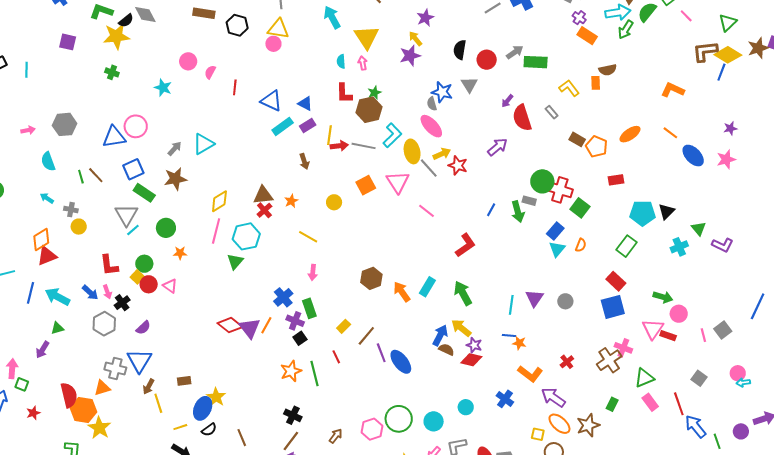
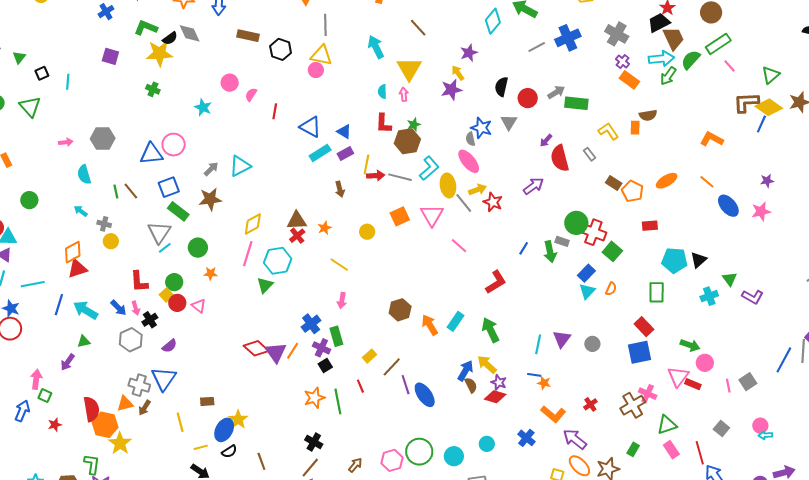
green rectangle: (626, 246) -> (657, 292), turned -40
brown semicircle: (446, 349) -> (471, 385), turned 35
brown arrow: (149, 387) -> (145, 408), moved

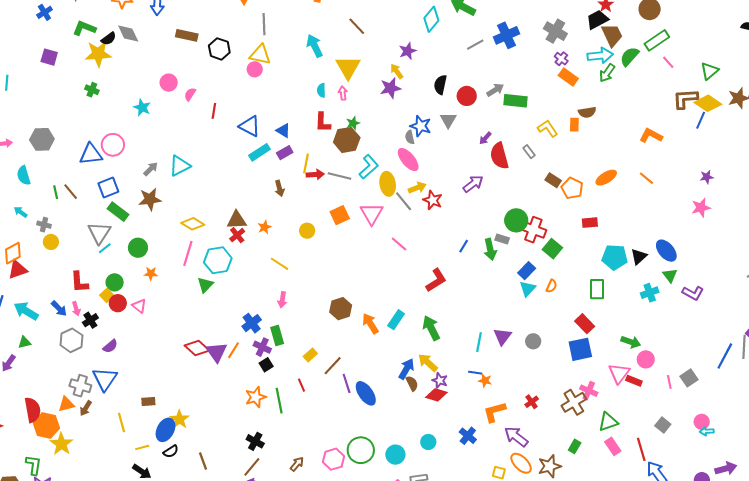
blue ellipse: (728, 206) -> (666, 251), moved
yellow diamond: (253, 224) -> (193, 224), turned 60
orange L-shape: (553, 414) -> (494, 412), turned 125

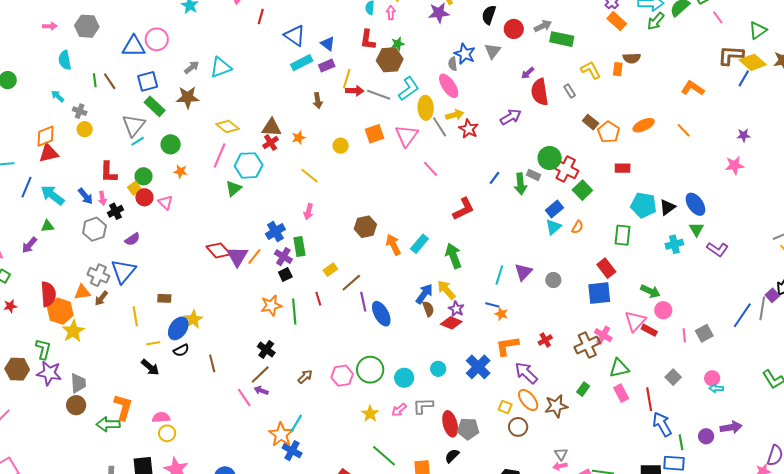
blue cross: (468, 436) -> (478, 367), size x1.4

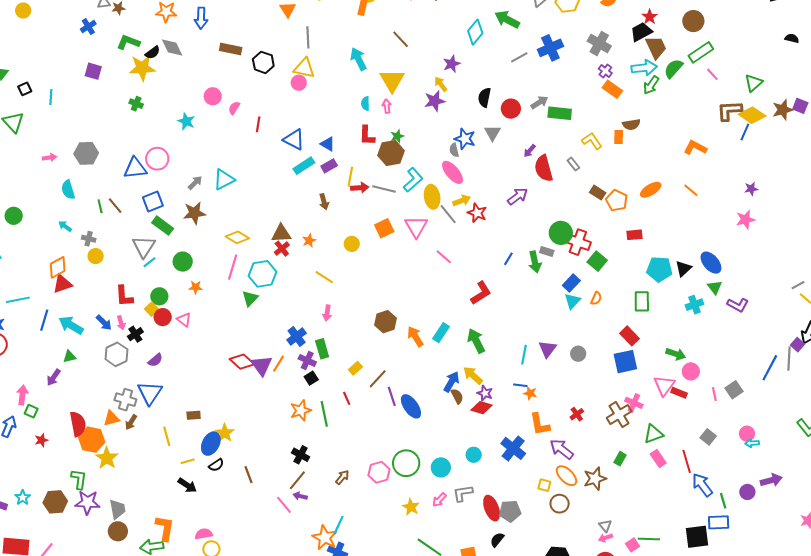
orange L-shape: (507, 346) -> (540, 424), turned -85

